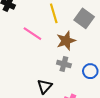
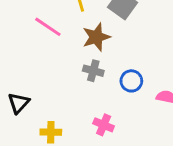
black triangle: (45, 86) -> (19, 103), moved

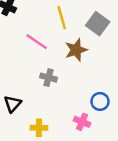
gray cross: (93, 71) -> (48, 78), moved
blue circle: (131, 81) -> (100, 101), moved

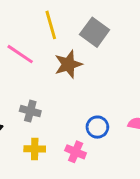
gray cross: (48, 78) -> (30, 111), moved
yellow cross: (39, 128) -> (35, 149), moved

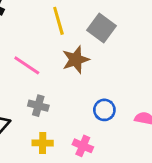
pink line: (20, 54) -> (27, 65), moved
blue circle: (97, 127) -> (104, 110), moved

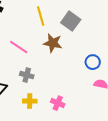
brown star: (76, 60) -> (53, 43), turned 30
blue circle: (104, 110) -> (93, 62), moved

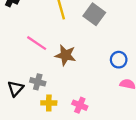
brown star: (53, 43) -> (65, 55), moved
gray cross: (27, 75) -> (38, 82), moved

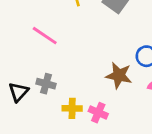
brown star: (65, 55) -> (119, 75), moved
yellow cross: (49, 103) -> (72, 108), moved

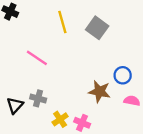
yellow cross: (72, 108) -> (60, 119), turned -35

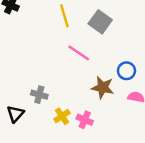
pink line: (37, 58) -> (79, 53), moved
black triangle: (15, 105) -> (15, 114), moved

